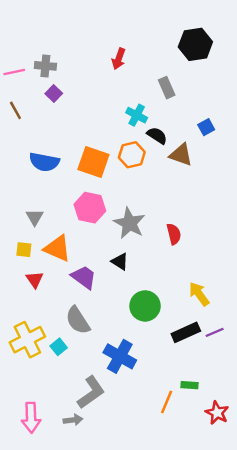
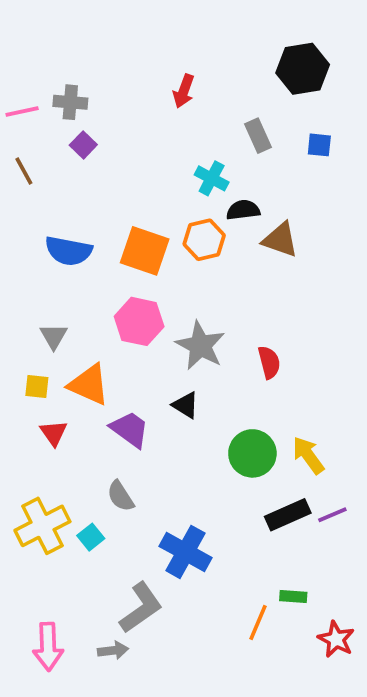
blue square: (206, 127) -> (319, 145), moved, turned 35
black semicircle: (157, 136) -> (243, 210), turned -40
green circle: (145, 306) -> (252, 453), moved
gray semicircle: (78, 320) -> (121, 496), size x0.7

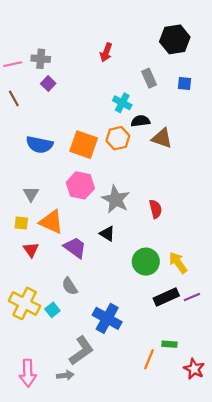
yellow cross: (42, 526) -> (25, 303), turned -36

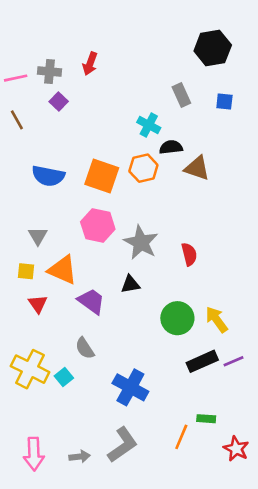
red arrow: (106, 52) -> (90, 64), moved
black triangle: (107, 234) -> (130, 284), turned -42
gray L-shape: (81, 351) -> (123, 445), moved

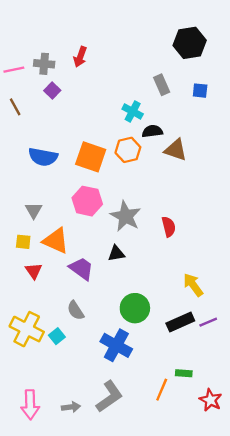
green circle: (177, 318) -> (135, 308), moved

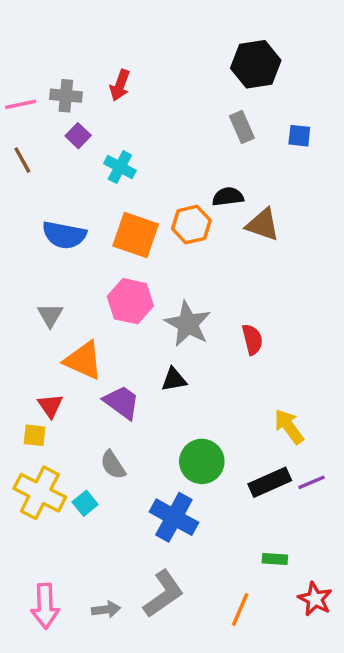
black hexagon: (190, 43) -> (256, 64), moved
cyan cross: (133, 111) -> (120, 167), moved
yellow square: (23, 242) -> (35, 435), moved
orange line: (162, 390) -> (240, 609), moved

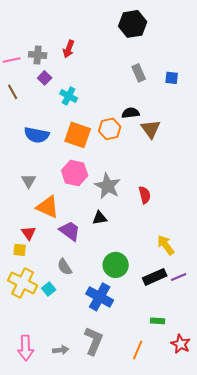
black hexagon: (256, 64) -> (133, 24), moved
brown triangle: (263, 225) -> (151, 129), turned 35
gray L-shape: (163, 594) -> (94, 341), turned -32

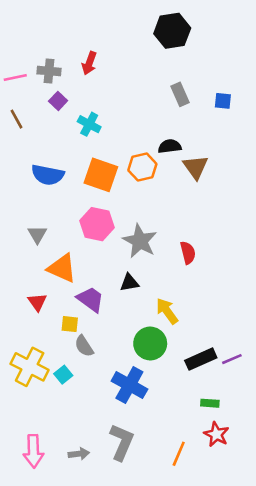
yellow arrow: (166, 245) -> (167, 311), moved
yellow square: (20, 250) -> (70, 324), moved
green rectangle: (158, 321) -> (210, 403), moved
red star: (181, 344) -> (216, 434), moved

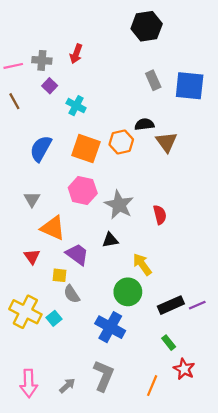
blue square: (223, 101) -> (190, 86), size x2.0
blue semicircle: (48, 175) -> (41, 149), turned 108
green rectangle: (210, 403) -> (169, 343), moved, turned 48
gray arrow: (79, 454) -> (67, 386), turned -35

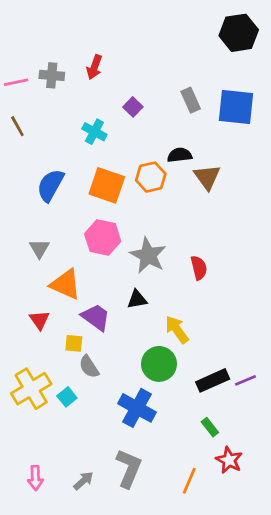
black hexagon: (147, 26) -> (239, 33), moved
purple square: (50, 86) -> (133, 107), moved
yellow cross: (25, 312) -> (31, 389), turned 32
pink arrow: (29, 383) -> (35, 478), size x0.7

